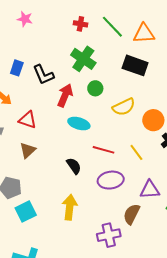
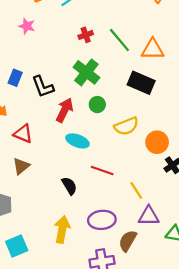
red cross: (80, 24) -> (86, 35), turned -32
yellow line: (136, 152) -> (136, 191), moved
purple ellipse: (111, 180) -> (102, 220), moved
cyan square: (26, 212) -> (17, 246), moved

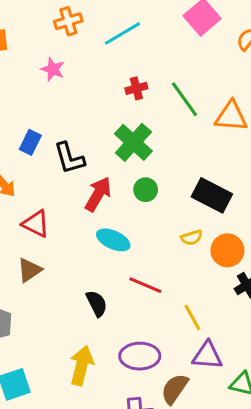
black rectangle: (141, 83) -> (212, 195), moved
yellow semicircle: (126, 126) -> (192, 238), moved, size x0.6

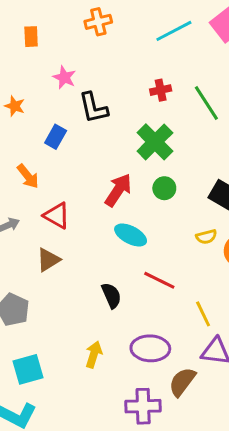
cyan line: (123, 33) -> (174, 31), moved
pink star: (53, 69) -> (64, 77), moved
black L-shape: (69, 158) -> (93, 108), moved
yellow arrow: (82, 365) -> (94, 355), size x0.7

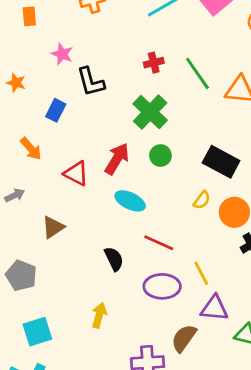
red triangle: (57, 215) -> (76, 173), moved
yellow semicircle: (206, 237) -> (202, 200), turned -36
purple ellipse: (150, 348) -> (162, 286), moved

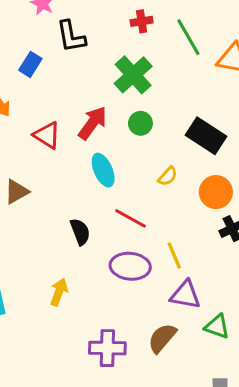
yellow semicircle: (202, 200) -> (168, 176), moved
cyan ellipse: (130, 201) -> (103, 170), turned 36
brown semicircle: (184, 338) -> (162, 338), moved

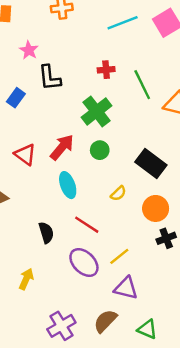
yellow line: (174, 256) -> (119, 256), turned 70
purple ellipse: (130, 266) -> (84, 262), turned 36
green triangle: (217, 327) -> (147, 329), moved
purple cross: (107, 348) -> (61, 326), turned -36

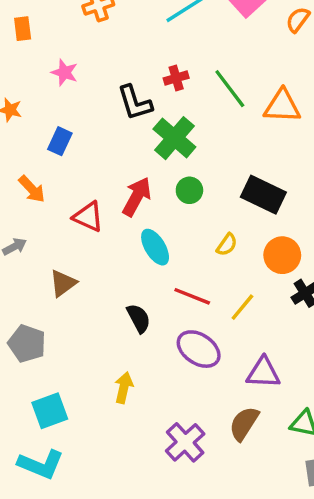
black L-shape: (50, 78) -> (135, 103), moved
yellow line: (119, 256) -> (242, 307), moved

